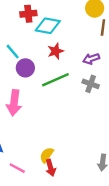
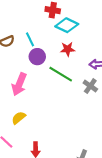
green line: (55, 80) -> (61, 74), turned 40
yellow semicircle: (47, 155) -> (19, 118), moved

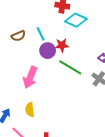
red star: (68, 49) -> (62, 45), moved
yellow semicircle: (19, 118) -> (30, 110), turned -56

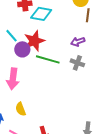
red star: (62, 45) -> (34, 41), size x1.5

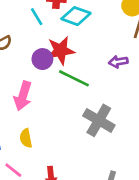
cyan line: (12, 36) -> (37, 17), moved
gray cross: (77, 63) -> (99, 120), moved, size x1.6

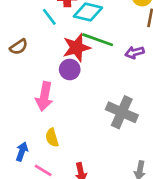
purple circle: (42, 59) -> (70, 69), moved
green line: (74, 78) -> (98, 40), moved

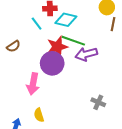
purple arrow: (135, 52) -> (86, 54), moved, size x1.5
purple circle: (70, 69) -> (52, 63), size x1.5
gray cross: (122, 112) -> (98, 102), moved, size x0.6

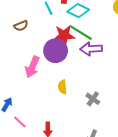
yellow semicircle: (39, 115) -> (62, 87), moved

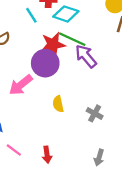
purple arrow: (91, 49) -> (86, 56), turned 60
pink arrow: (32, 67) -> (21, 85), turned 35

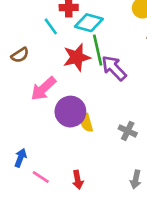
green line: (72, 39) -> (98, 50), turned 56
purple circle: (45, 63) -> (70, 112), moved
pink arrow: (21, 85) -> (43, 89), moved

